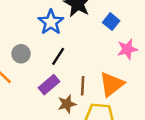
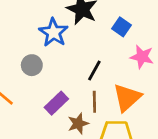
pink star: (127, 49) -> (142, 57), turned 30
gray circle: (21, 54) -> (32, 65), moved
black line: (58, 56) -> (94, 70), moved

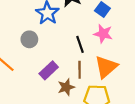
pink star: (142, 57) -> (103, 34), moved
black line: (94, 70) -> (80, 44), turned -49

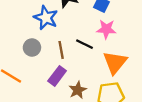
black line: (80, 44) -> (84, 44), turned -35
brown line: (80, 70) -> (61, 50), moved

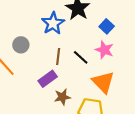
gray circle: (32, 47) -> (21, 45), moved
orange triangle: (115, 62) -> (103, 82), turned -40

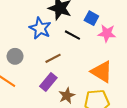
pink star: (104, 50) -> (107, 33), moved
brown line: (58, 56) -> (53, 58), turned 70
black line: (81, 57) -> (72, 35), moved

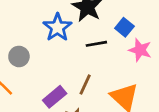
black line: (72, 35) -> (96, 44), turned -49
brown line: (53, 58) -> (85, 84), moved, turned -49

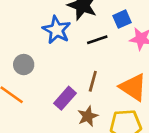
blue square: (124, 27) -> (122, 19), turned 36

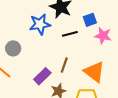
blue star: (57, 30) -> (40, 24), turned 30

